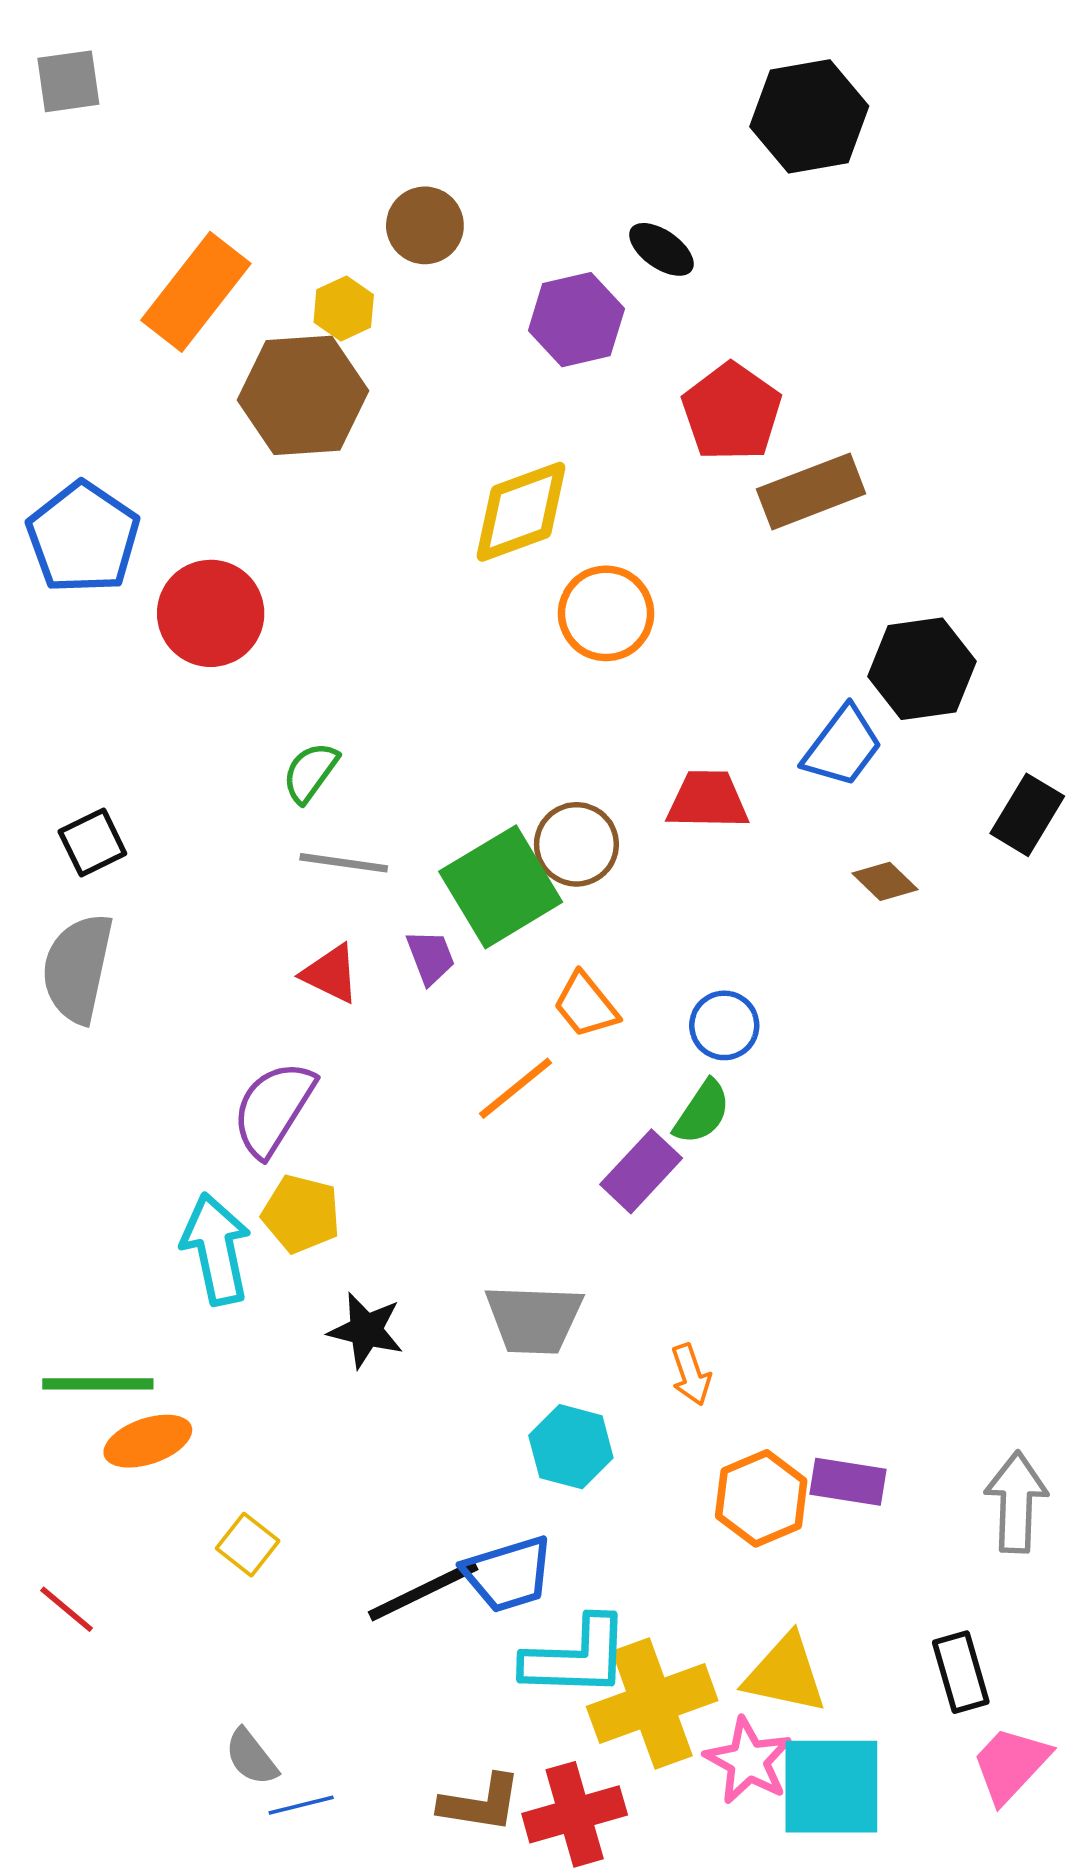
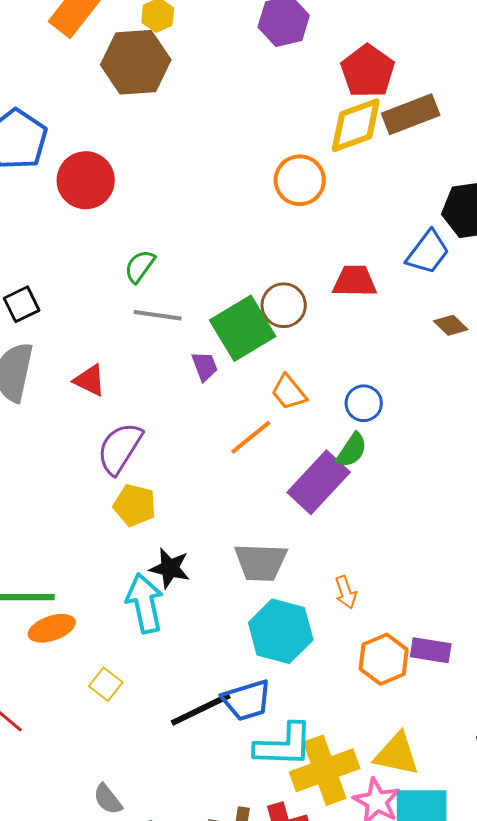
yellow diamond: (521, 512) -> (356, 125), moved
red triangle: (331, 974) -> (90, 380), moved
purple rectangle: (641, 1171) -> (319, 482), size x1.4
cyan arrow: (216, 1249) -> (145, 603), moved
cyan hexagon: (571, 1447) -> (281, 631), size x1.4

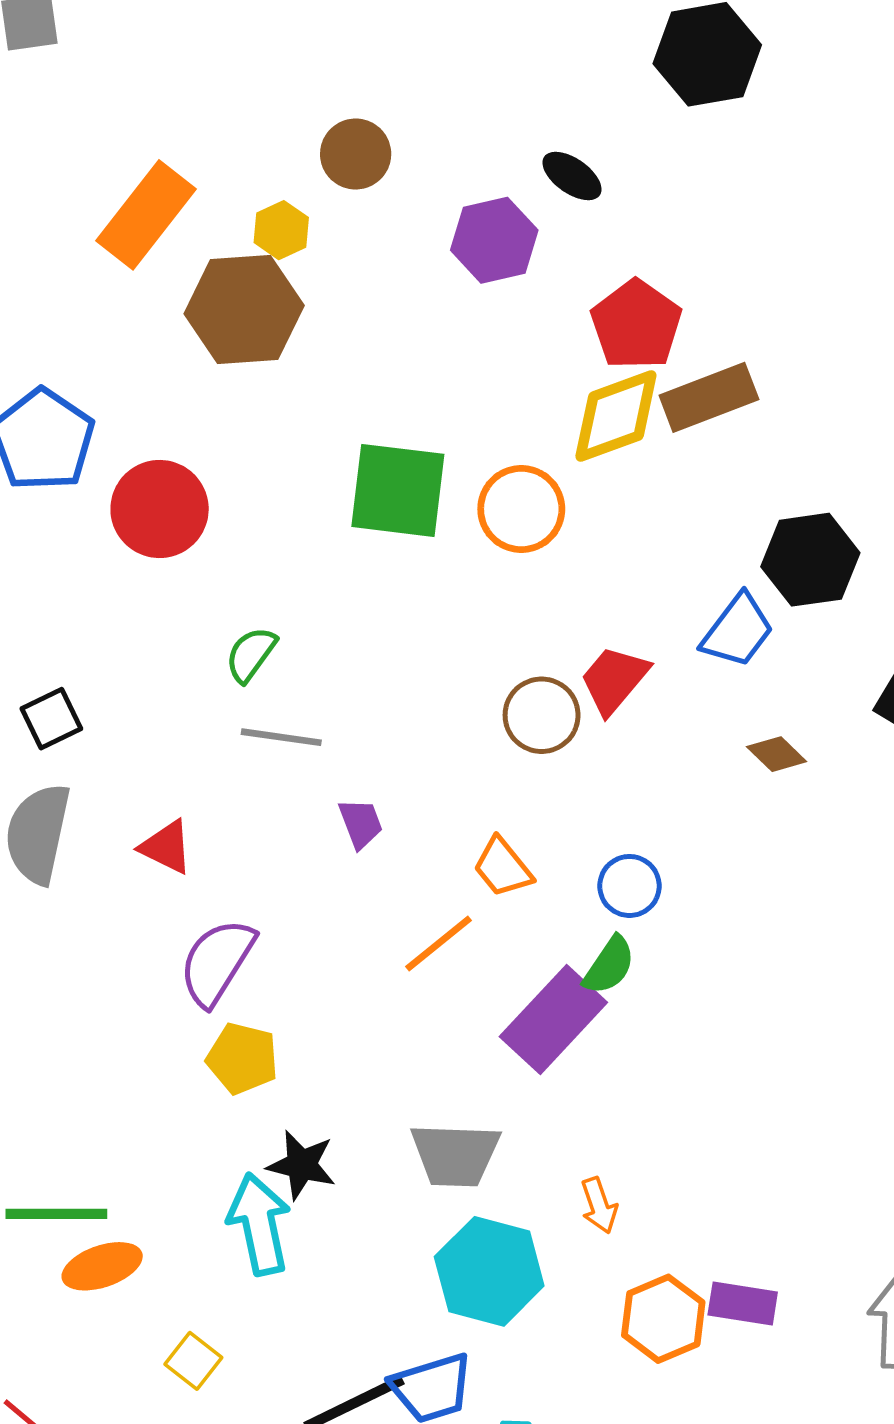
red trapezoid: (355, 281) -> (614, 680), turned -51
brown circle: (284, 305) -> (542, 715), moved
green square: (243, 328) -> (398, 490), moved, turned 38

